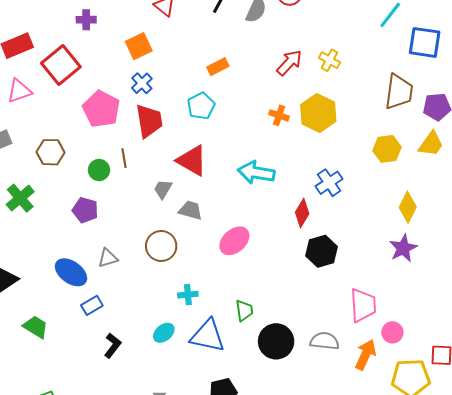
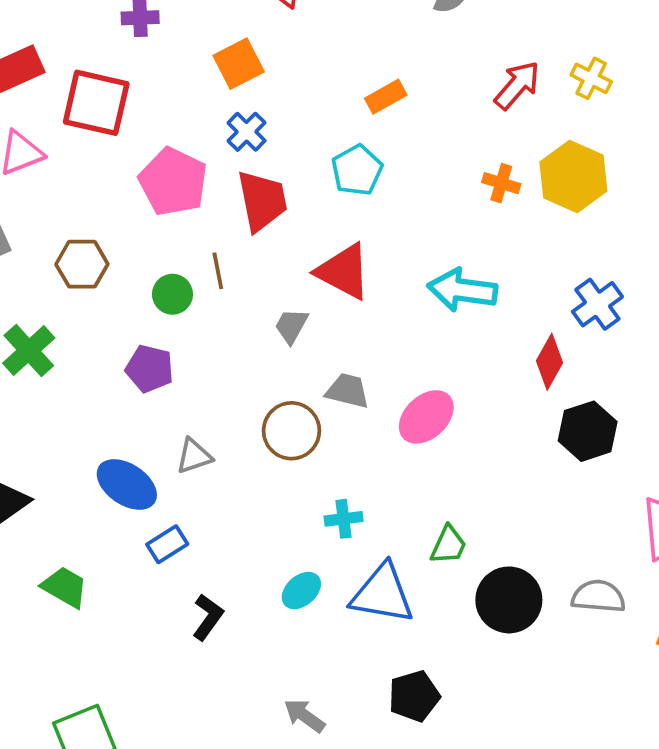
red square: (61, 65) -> (96, 103), turned -36
gray trapezoid: (191, 210) -> (348, 391), moved
green trapezoid: (244, 311) -> (448, 545), turned 35

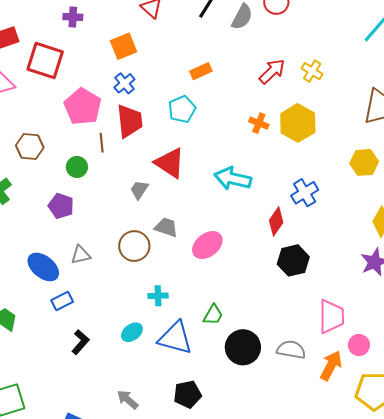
brown line: (218, 271) -> (102, 143), moved

